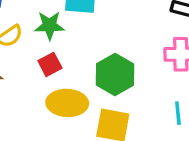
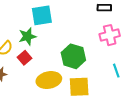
red square: (50, 64) -> (24, 58), moved

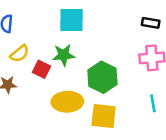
green star: (27, 36) -> (64, 55), moved
red square: (24, 58) -> (41, 69), turned -32

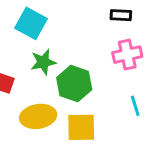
cyan square: (72, 20) -> (31, 23), turned 36
green star: (64, 55) -> (43, 62), moved

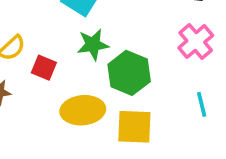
pink cross: (127, 55) -> (196, 42), turned -32

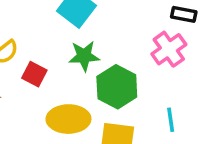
pink cross: (196, 42) -> (169, 49), moved
cyan line: (202, 104) -> (171, 120), moved

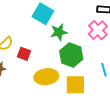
green star: (84, 56) -> (59, 32), moved

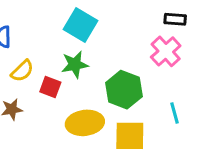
green star: (59, 32) -> (75, 65), moved

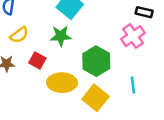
red square: (50, 87) -> (37, 60), moved
yellow square: (130, 136) -> (95, 98), turned 30

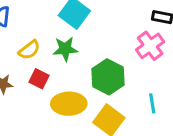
yellow semicircle: (19, 35) -> (29, 50), moved

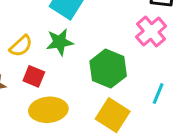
cyan line: (152, 103) -> (158, 94), turned 36
yellow ellipse: (69, 104) -> (48, 110), moved

